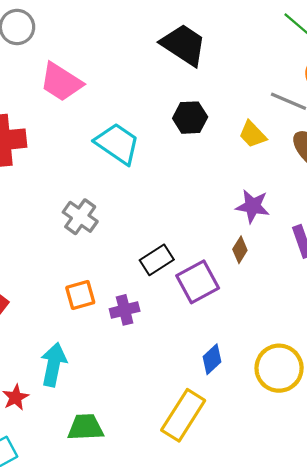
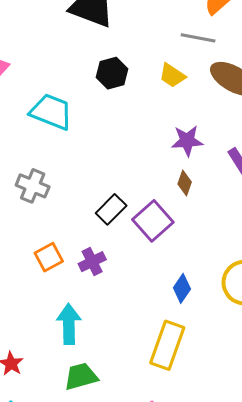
cyan arrow: (54, 365) -> (69, 324), moved

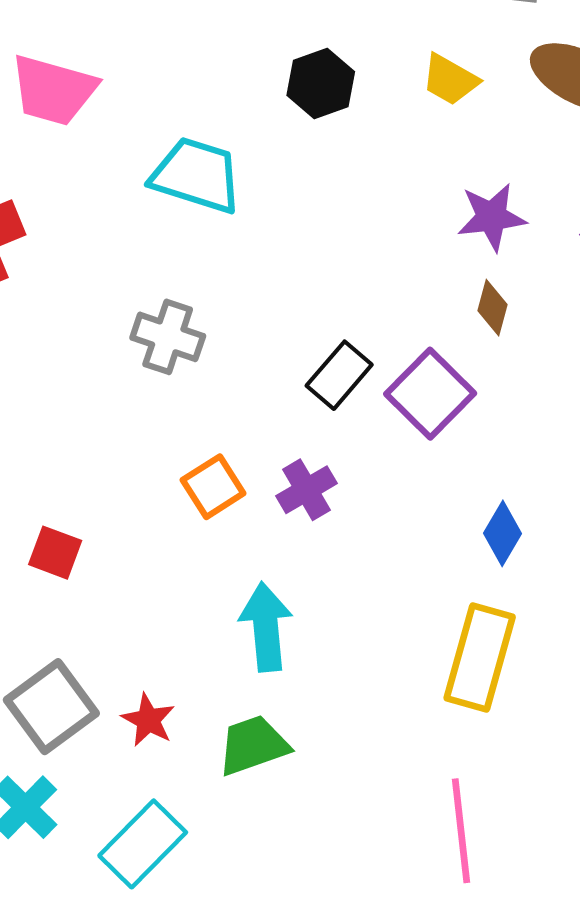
green trapezoid: (81, 376) -> (253, 745), moved

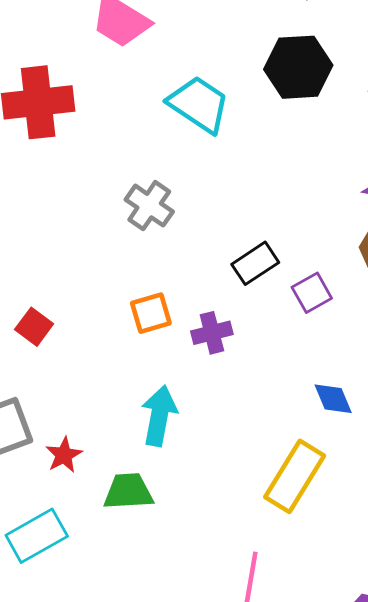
black hexagon: (321, 83) -> (298, 67), size x1.4
purple square: (430, 394) -> (312, 293), size x0.7
blue diamond: (502, 533) -> (333, 399), turned -69

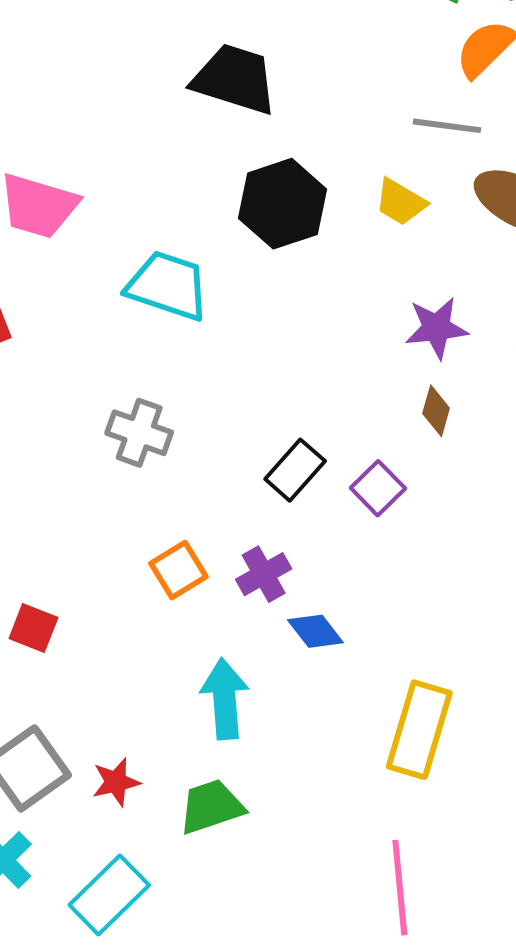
blue diamond: (333, 399) -> (315, 631), moved
red star: (64, 455) -> (116, 782), turned 30

